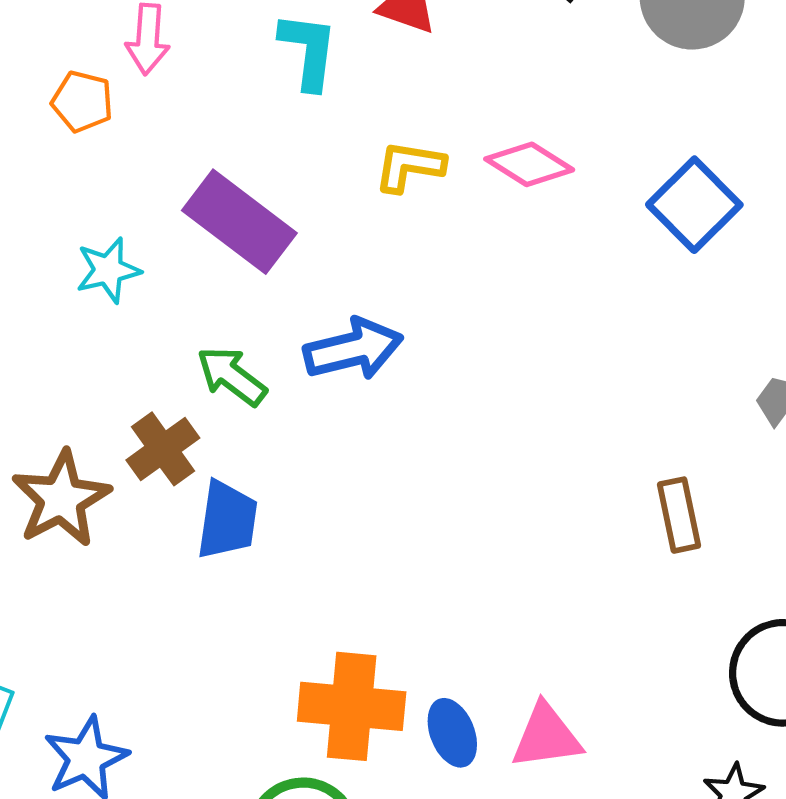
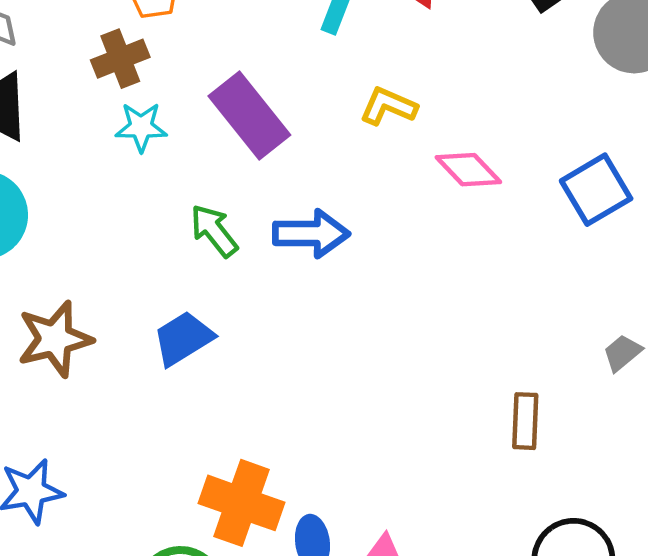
pink diamond: (529, 164) -> (468, 170), moved
brown cross: (163, 449) -> (120, 59), moved
brown star: (61, 499) -> (55, 339), moved
blue trapezoid: (227, 520) -> (183, 338), turned -144

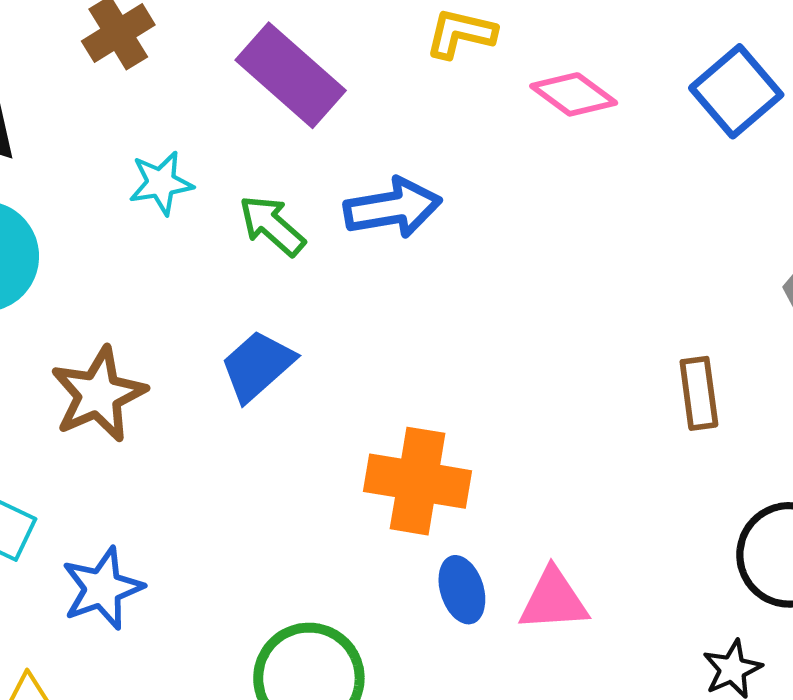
cyan star: (141, 127) -> (161, 183), moved
orange cross: (241, 503) -> (418, 481), moved

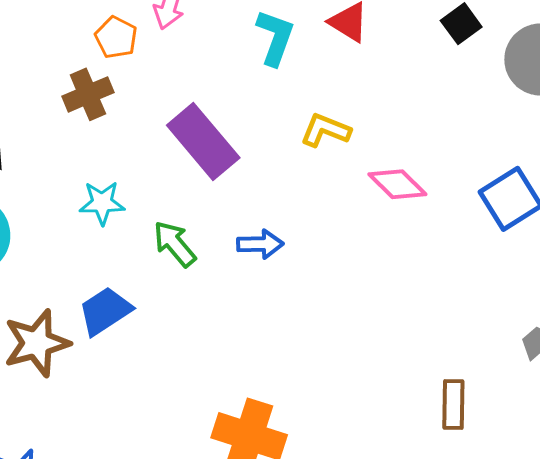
blue arrow: (393, 208) -> (260, 244), size x0.7
blue trapezoid: (257, 366) -> (105, 311), moved

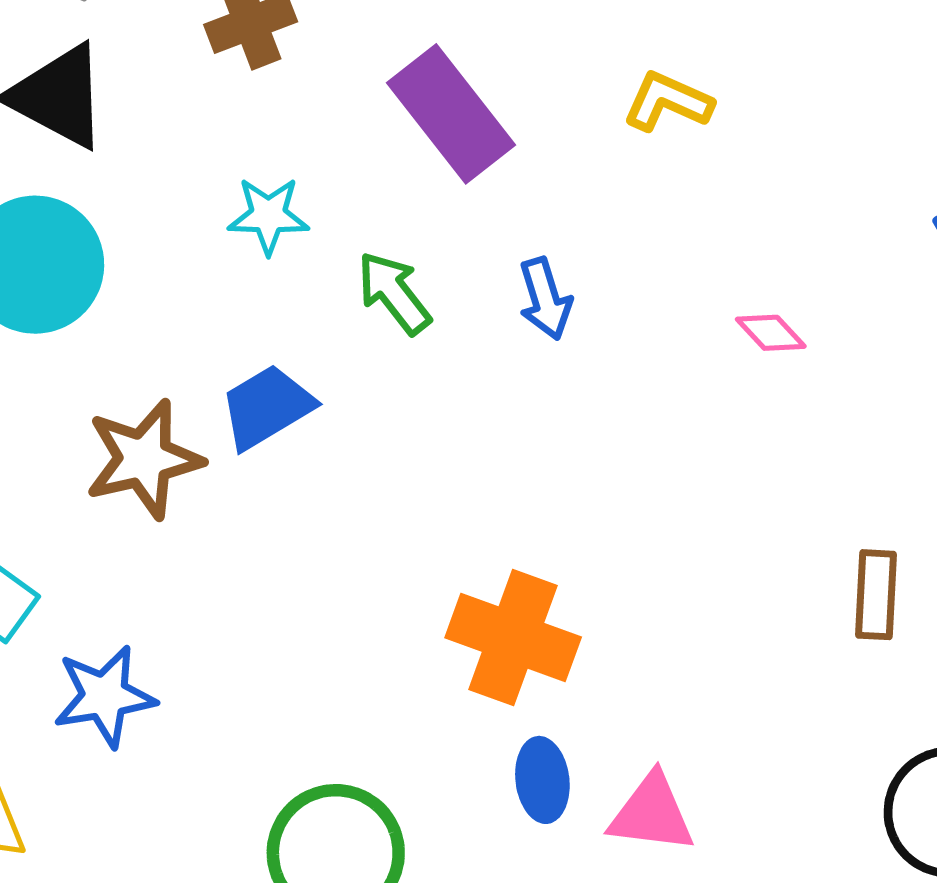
pink diamond: (397, 184) -> (771, 333), moved, size x0.7
blue arrow: (260, 244) -> (545, 299), turned 72

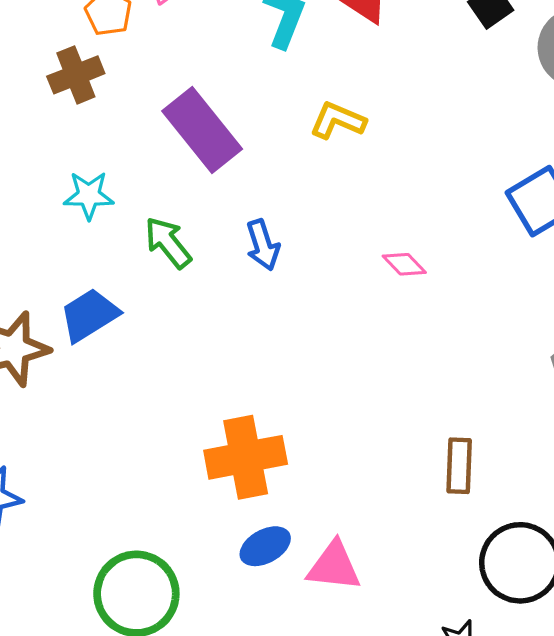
brown rectangle: (876, 595) -> (459, 466), moved
orange cross: (513, 637) -> (246, 457), turned -30
blue ellipse: (542, 780) -> (265, 546), turned 69

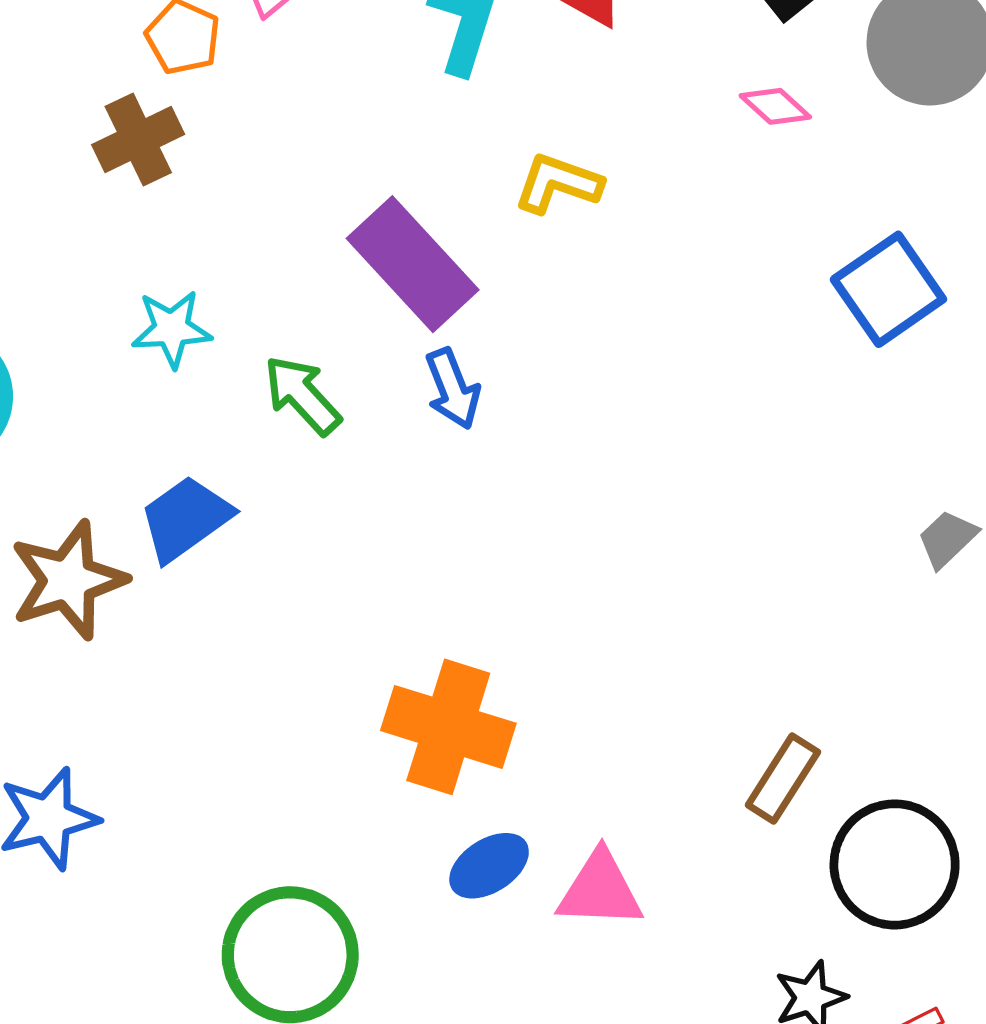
purple rectangle: (202, 130) -> (413, 264), moved
pink diamond: (404, 264) -> (775, 106), moved
orange cross: (246, 457) -> (448, 727), turned 32
brown rectangle: (459, 466) -> (783, 779), moved, turned 34

